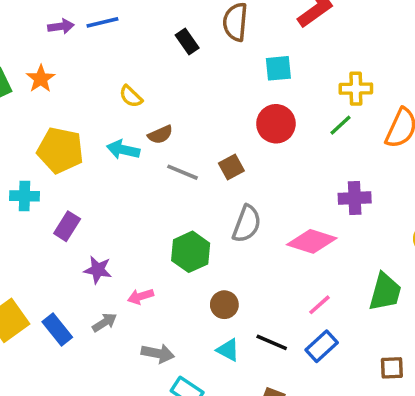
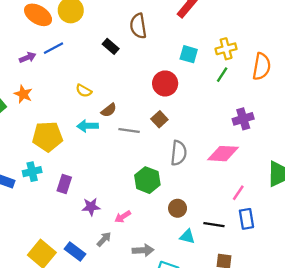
cyan square: (278, 68) -> (189, 54), moved, turned 36
red circle: (276, 124) -> (165, 83), moved
blue rectangle: (322, 346) -> (246, 219), turned -42

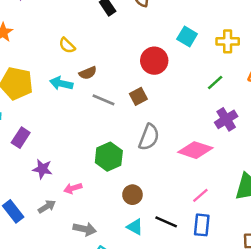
green line: (222, 75) -> (215, 83), moved
purple cross: (243, 119) -> (226, 119), turned -30

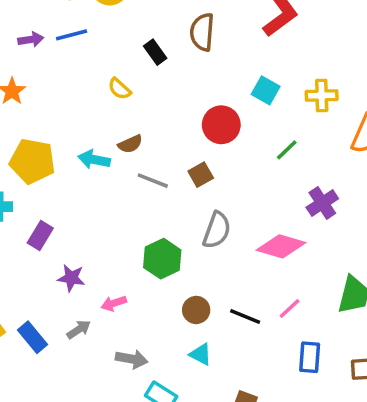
yellow semicircle: (67, 45) -> (119, 89), moved
green line: (215, 83) -> (287, 150), moved
black line: (166, 222) -> (245, 316), moved
blue rectangle: (202, 225) -> (310, 357), moved

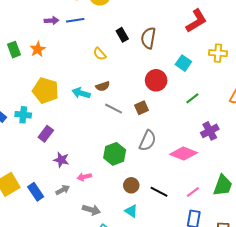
brown semicircle: (202, 32) -> (148, 38), moved
yellow cross: (322, 96) -> (218, 53), moved
pink line: (290, 308) -> (193, 192), moved

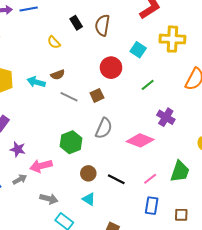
yellow cross: (218, 53) -> (172, 39), size x1.4
purple cross: (210, 131) -> (166, 117), turned -30
pink arrow: (84, 177) -> (41, 166), size x1.5

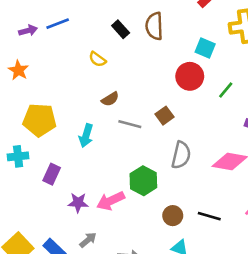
red circle: (111, 68) -> (190, 76), moved
cyan arrow: (36, 82) -> (86, 136), moved, turned -78
pink arrow: (41, 166) -> (111, 201), moved

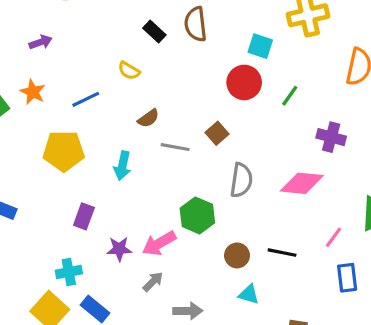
blue line: (58, 24) -> (86, 99), moved
cyan cross: (18, 156) -> (69, 272), moved
gray arrow: (88, 240) -> (153, 282), moved

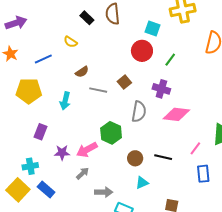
purple arrow: (41, 42) -> (16, 23), size x1.5
purple cross: (331, 137) -> (161, 89), moved
cyan triangle: (249, 294) -> (142, 183), turned -40

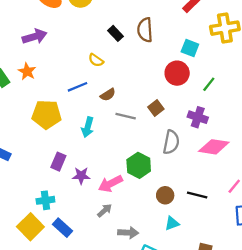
blue line: (43, 59) -> (77, 87), moved
purple star: (62, 153) -> (81, 176), moved

